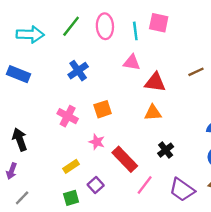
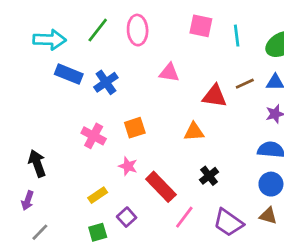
cyan line: (135, 31) -> (237, 36), moved
blue rectangle: (19, 74) -> (69, 74), moved
red triangle: (155, 82) -> (215, 96), moved

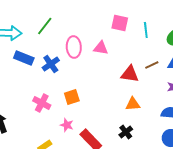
pink ellipse: (138, 30) -> (74, 47), moved
pink triangle: (169, 73) -> (101, 48), moved
orange triangle: (194, 132) -> (133, 104), moved

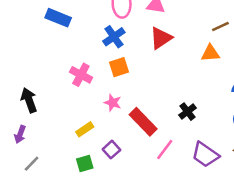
blue cross: (51, 64) -> (114, 37), moved
red triangle: (130, 74) -> (161, 38), moved, turned -42
orange triangle: (133, 104) -> (210, 53), moved

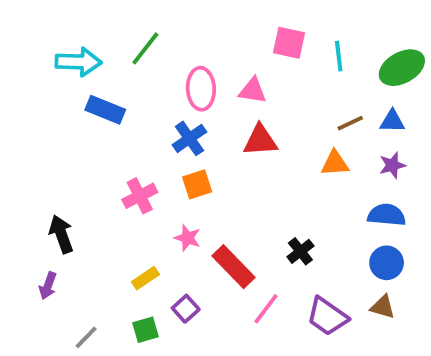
red triangle: (161, 38) -> (260, 140), turned 30
pink cross: (81, 75) -> (140, 196), turned 35
gray line: (32, 164) -> (86, 337), moved

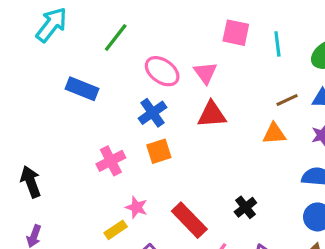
cyan arrow: (78, 62) -> (52, 25), moved, turned -54
pink ellipse: (201, 89) -> (162, 71), turned -52
pink triangle: (253, 91) -> (205, 73), turned 45
black arrow: (61, 234) -> (31, 182), moved
pink star: (188, 238) -> (136, 207), moved

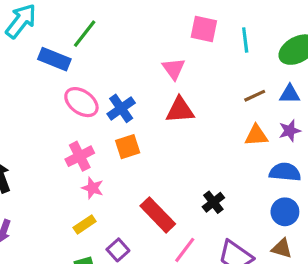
pink ellipse: (162, 71) -> (81, 102), moved
blue rectangle: (82, 89) -> (54, 59), moved
orange triangle: (274, 134) -> (256, 135), moved
pink star: (136, 207) -> (93, 188), moved

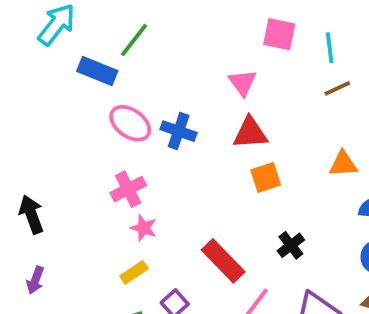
brown line: (255, 96) -> (337, 88), moved
blue cross: (121, 108) -> (179, 131), turned -36
orange square: (128, 147) -> (266, 178), moved

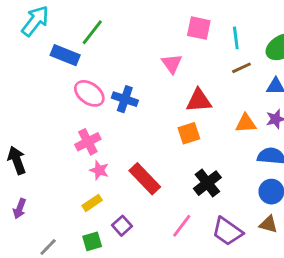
red triangle: (250, 133) -> (199, 101), moved
black cross: (291, 245) -> (207, 183), size x1.4
red rectangle: (223, 261) -> (145, 179), moved

